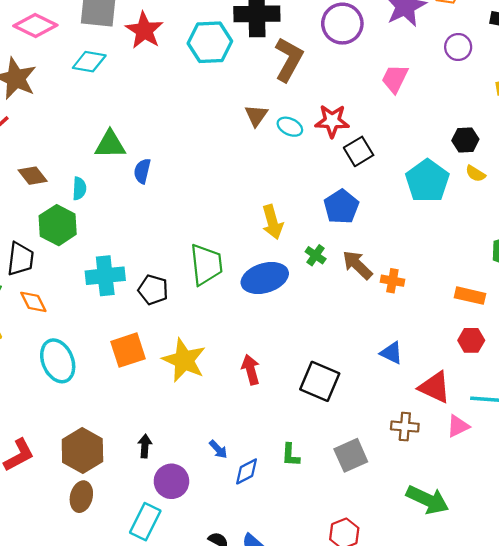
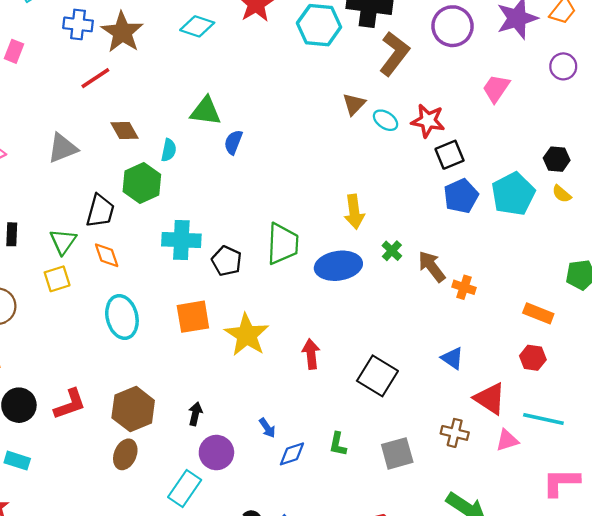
blue pentagon: (341, 207) -> (461, 196), moved

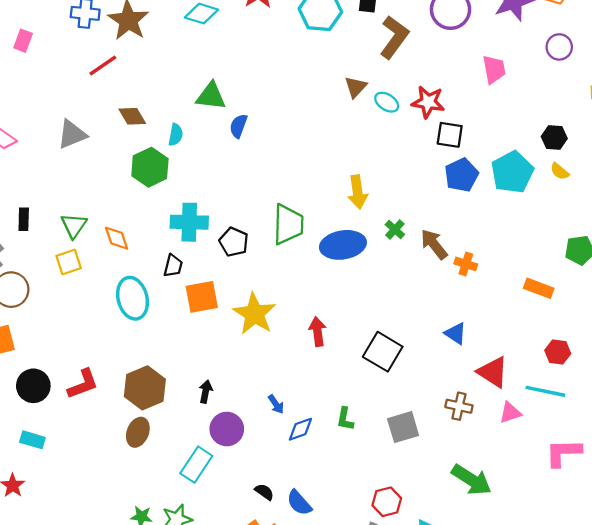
pink trapezoid: (496, 88) -> (494, 69), turned 136
black square: (450, 155) -> (450, 135), turned 32
black trapezoid: (100, 211) -> (173, 266), moved, size x0.7
red hexagon: (533, 358) -> (558, 352), moved

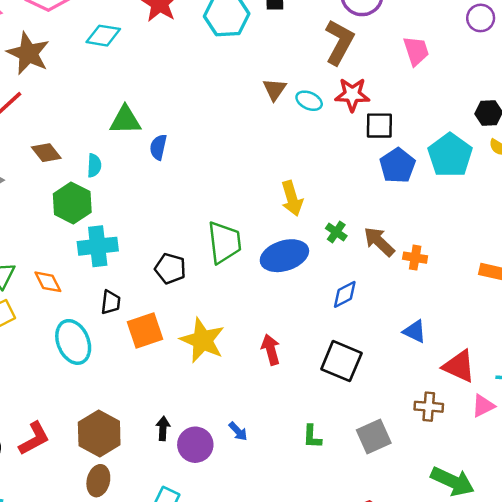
brown L-shape: (394, 37) -> (339, 42), moved
cyan cross: (189, 222) -> (98, 246), moved
purple circle: (227, 429) -> (195, 445), moved
blue diamond: (300, 429) -> (345, 294), moved

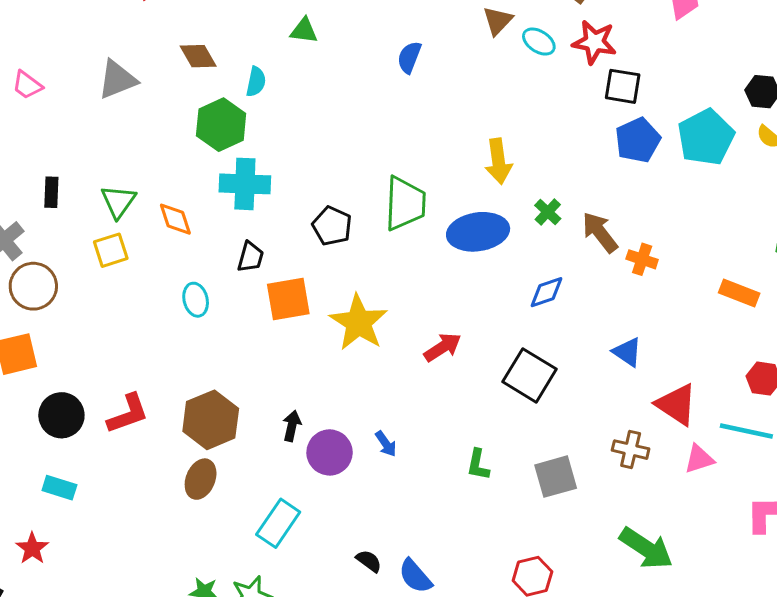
green triangle: (125, 120) -> (304, 31), size x0.7
blue semicircle: (158, 147) -> (409, 57), moved
cyan ellipse: (73, 342) -> (196, 300), size x0.6
red arrow: (271, 350) -> (443, 347), turned 64

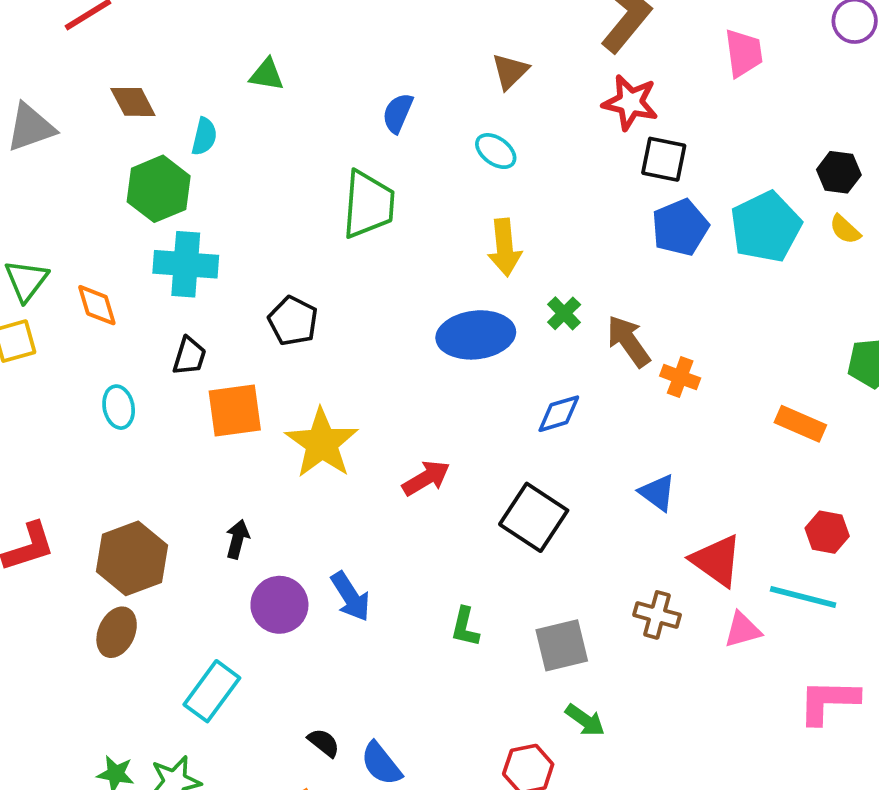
cyan ellipse: (539, 42) -> (496, 151), moved
green trapezoid: (405, 203) -> (368, 204), moved
black arrow: (292, 426) -> (237, 539), moved
blue arrow: (386, 444) -> (350, 597), size x1.5
green arrow: (646, 548) -> (585, 720), moved, size x0.6

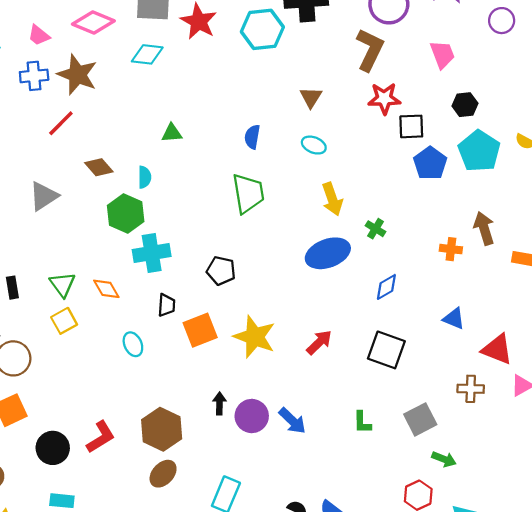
black hexagon: (839, 172) -> (465, 105), moved
brown arrow: (628, 341) -> (484, 228), moved, turned 32
purple circle: (279, 605) -> (252, 416), moved
brown ellipse: (117, 632) -> (163, 474), turned 32

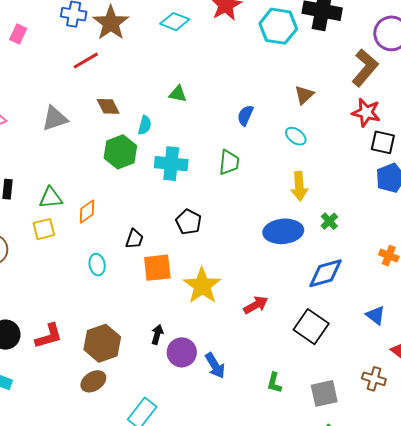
green trapezoid: (248, 193) -> (229, 162), size x0.7
cyan cross: (152, 253) -> (171, 164), moved
green triangle: (62, 284) -> (51, 198), turned 45
blue diamond: (386, 287) -> (325, 273), size x1.5
orange diamond: (106, 289) -> (87, 211), turned 70

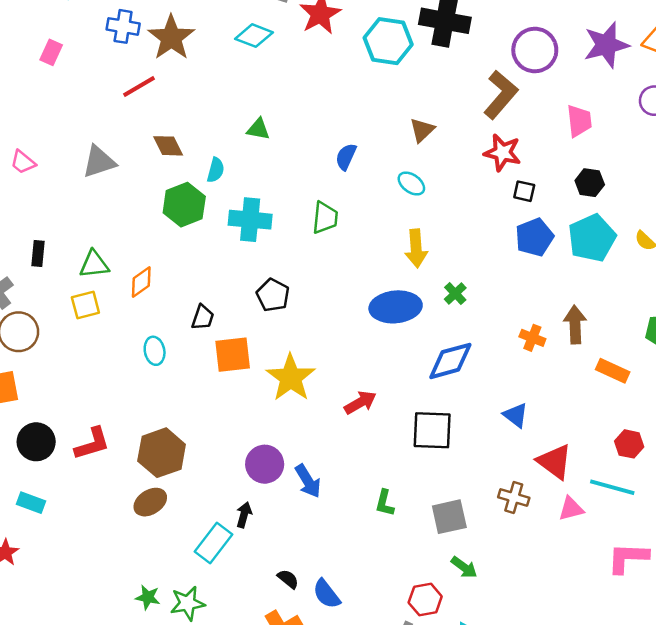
black square: (383, 142) -> (524, 191), size x0.7
black square: (311, 327) -> (432, 430), turned -32
black arrow: (157, 334) -> (244, 515), moved

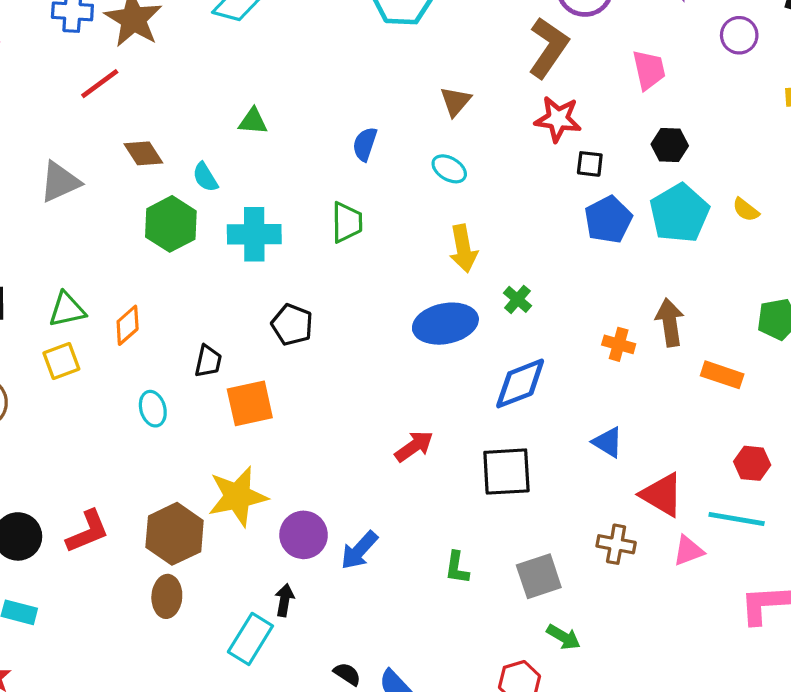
cyan semicircle: (216, 170) -> (205, 177), turned 140
yellow star: (291, 378) -> (238, 496), moved, turned 30
blue arrow: (308, 481) -> (359, 550), turned 80
brown ellipse: (150, 502) -> (167, 596), turned -48

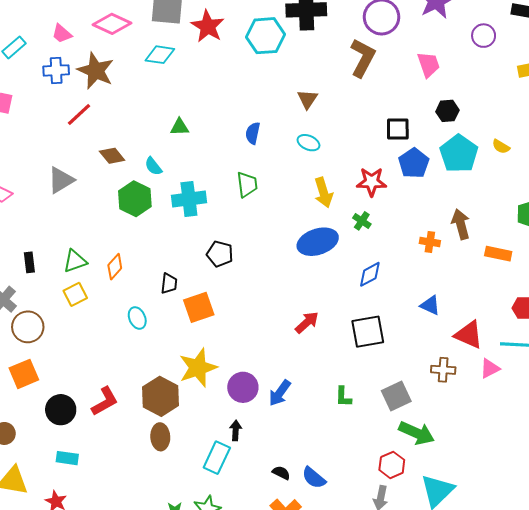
red star: (558, 119) -> (372, 182), moved
black square: (590, 164) -> (398, 129), size x1.4
blue diamond: (520, 383) -> (370, 274), size x0.7
green arrow: (563, 637) -> (417, 433), size x1.6

